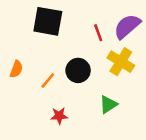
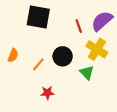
green triangle: (108, 104) -> (87, 73), moved, turned -42

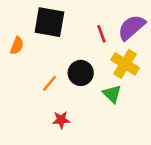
orange semicircle: (13, 55) -> (17, 46), moved

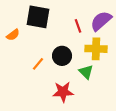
orange semicircle: (17, 46) -> (13, 35), turned 32
yellow cross: (125, 64) -> (96, 49), turned -30
red star: (61, 120) -> (63, 92), moved, size x1.5

